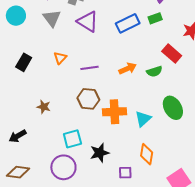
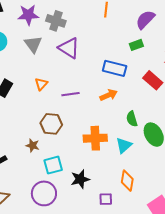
blue rectangle: (128, 23) -> (115, 68), moved, turned 40
green semicircle: (154, 71) -> (132, 119), moved, turned 91
brown hexagon: (88, 99) -> (51, 124), moved
brown star: (44, 107) -> (33, 145), moved

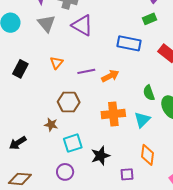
orange arrow: (109, 95) -> (110, 76), moved
purple circle: (44, 193) -> (65, 172), size x0.7

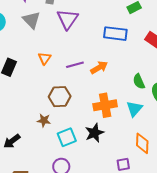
purple triangle: (82, 25) -> (68, 19), turned 40
black star: (100, 156) -> (95, 133), moved

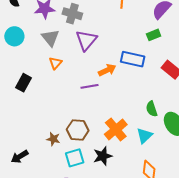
orange triangle: (45, 58) -> (55, 63), moved
orange arrow: (99, 67) -> (107, 70), moved
brown hexagon: (60, 97) -> (78, 130), moved
orange cross: (105, 105) -> (116, 129), turned -35

